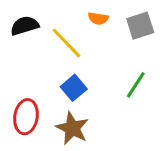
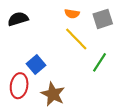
yellow line: (66, 43) -> (76, 39), moved
blue square: (74, 88) -> (36, 65), moved

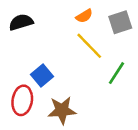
orange semicircle: (72, 14) -> (84, 16), turned -40
brown star: (53, 94) -> (62, 110), turned -30

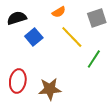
orange semicircle: (84, 16) -> (59, 12), moved
blue square: (42, 76) -> (34, 37), moved

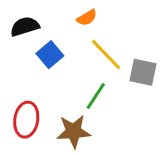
gray square: (97, 18) -> (143, 72), moved, turned 30
green line: (94, 59) -> (96, 96), moved

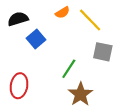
yellow line: (106, 55) -> (90, 20), moved
brown star: (74, 131) -> (81, 94), moved, turned -30

